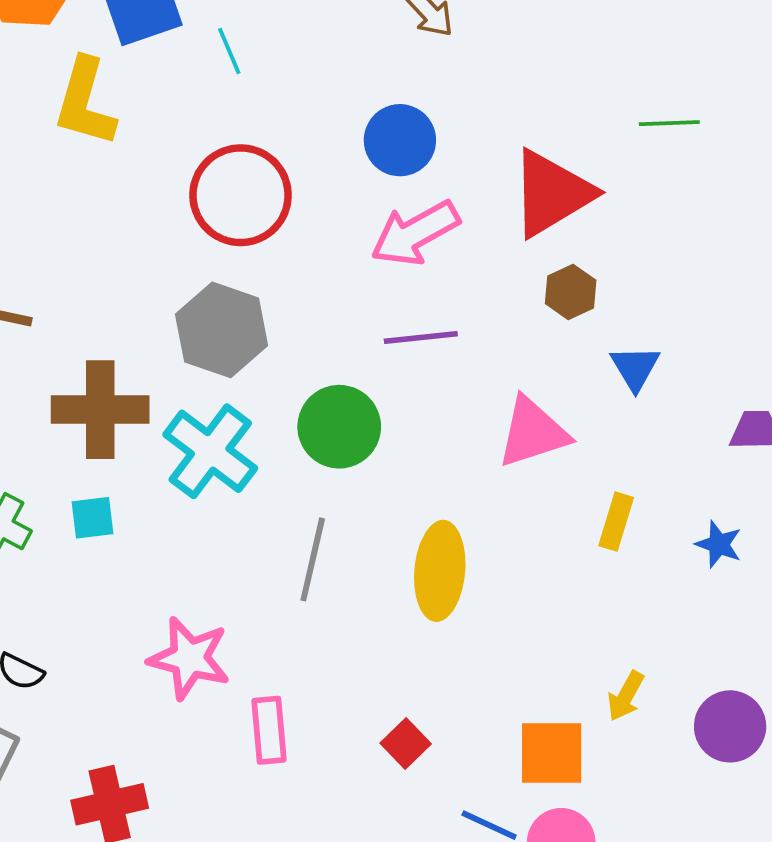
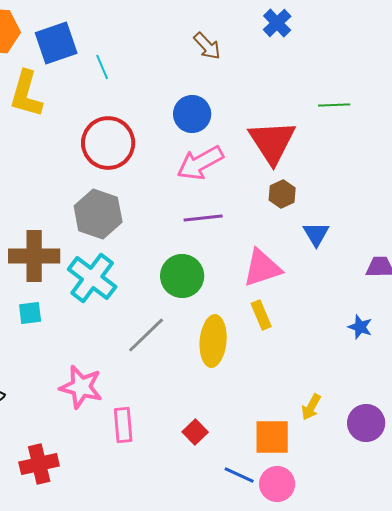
red triangle: (552, 193) -> (272, 142), turned -32
green circle: (339, 427) -> (182, 276), moved
yellow rectangle: (616, 522) -> (261, 315), moved, turned -40
gray line: (313, 559) -> (146, 335), turned 33

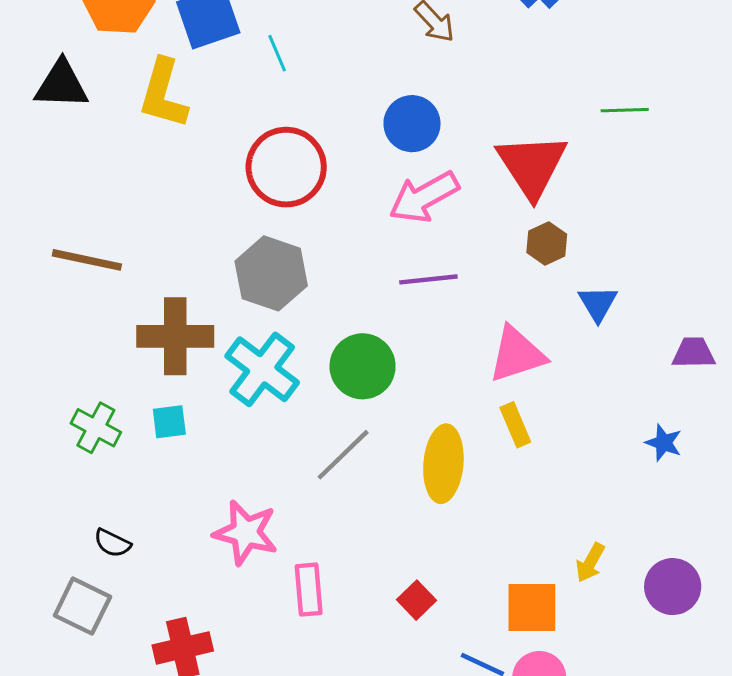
green circle: (182, 276) -> (363, 366), moved

